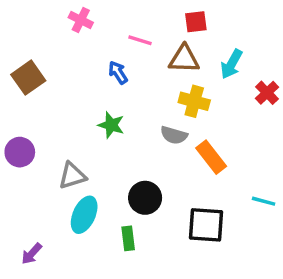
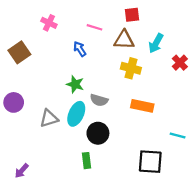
pink cross: (81, 20) -> (49, 23), moved
gray semicircle: (174, 135) -> (99, 100), moved
orange rectangle: (211, 157) -> (142, 106), turned -40
cyan ellipse: (84, 215) -> (76, 114), moved
black square: (206, 225) -> (150, 162), moved

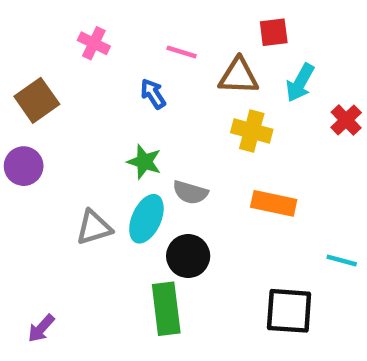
red square: (132, 15) -> (274, 32), moved
purple circle: (14, 102) -> (24, 166), moved
green rectangle: (87, 161) -> (166, 309), size x1.6

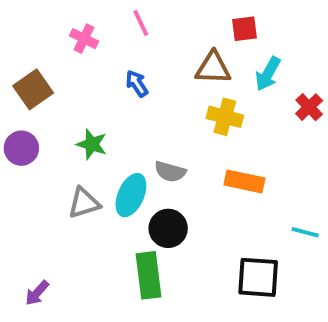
pink line: (182, 52) -> (141, 23), moved, turned 48
green star: (144, 162) -> (92, 144), moved

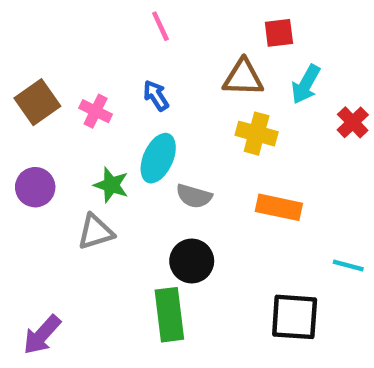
pink cross: (84, 39) -> (96, 111), moved
green star: (92, 144) -> (111, 185), moved
purple circle: (21, 148) -> (35, 187), moved
cyan ellipse: (131, 195) -> (158, 158), moved
purple arrow: (37, 293) -> (42, 335), size x1.4

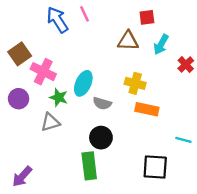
blue arrow: (156, 96) -> (57, 20), moved, size x1.6
pink cross: (96, 111) -> (43, 72), moved, size x1.5
yellow cross: (257, 134) -> (135, 83), moved

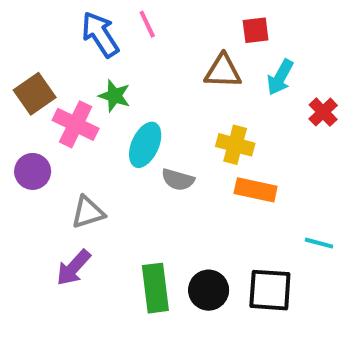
green star: (59, 98) -> (114, 96), moved
black circle: (101, 138) -> (209, 290), moved
purple arrow: (22, 176) -> (74, 268), moved

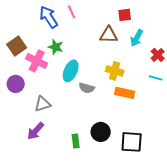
cyan line: (319, 243) -> (156, 78), moved
green rectangle: (155, 288) -> (76, 141), size x0.6
black circle: (209, 290) -> (101, 132), moved

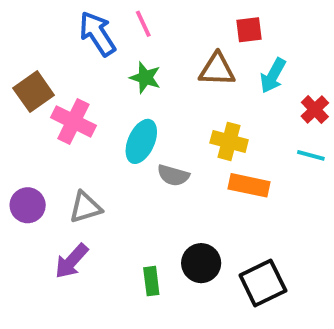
green star: (56, 47) -> (145, 78), moved
purple circle: (16, 84) -> (28, 205), moved
black square: (132, 142) -> (263, 283), turned -30

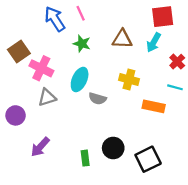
red square: (249, 30) -> (163, 17), moved, size x1.5
orange rectangle: (249, 185) -> (154, 106), moved
gray triangle: (85, 207) -> (47, 97), moved

